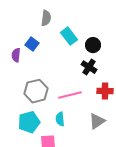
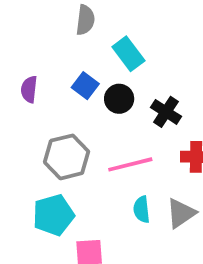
blue square: (32, 44) -> (85, 86), moved
black circle: (93, 45) -> (119, 99), moved
cyan semicircle: (60, 119) -> (142, 209), moved

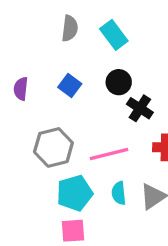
cyan rectangle: (128, 54) -> (114, 35), moved
black circle: (119, 99) -> (119, 82), moved
cyan pentagon: (53, 215) -> (75, 193), moved

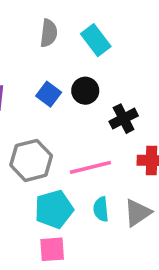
black circle: (119, 82) -> (85, 91), moved
black cross: (140, 108) -> (124, 119), turned 30

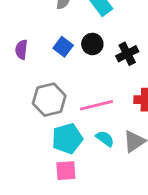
black cross: (124, 119) -> (127, 54), moved
cyan semicircle: (101, 209) -> (105, 139), turned 132

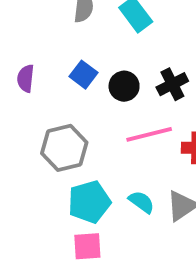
black circle: (92, 44) -> (124, 86), moved
pink line: (97, 105) -> (149, 134), moved

